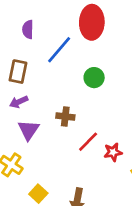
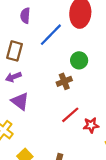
brown cross: (65, 116) -> (64, 81), moved, turned -32
purple triangle: (28, 130) -> (20, 101), turned -30

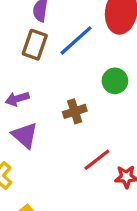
brown rectangle: (14, 51) -> (35, 45), moved
brown cross: (64, 81) -> (75, 111), moved

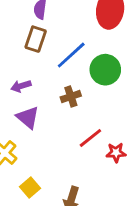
blue line: (76, 40) -> (71, 55), moved
green circle: (115, 81) -> (105, 70), size x1.4

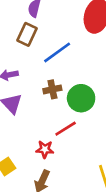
green circle: (105, 70) -> (81, 98), moved
red star: (116, 153) -> (45, 149), moved

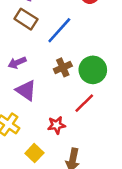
brown rectangle: (27, 34) -> (26, 19), turned -70
red star: (45, 149) -> (56, 125), moved

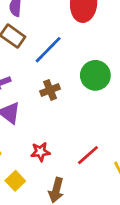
green circle: (93, 70) -> (95, 75), moved
red line: (84, 103) -> (88, 155), moved

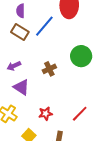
blue line: (48, 50) -> (44, 26), moved

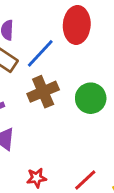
brown cross: (49, 69) -> (43, 92), moved, size x1.5

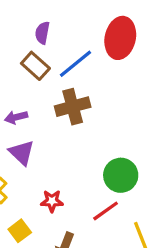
green circle: (91, 98) -> (121, 175), moved

